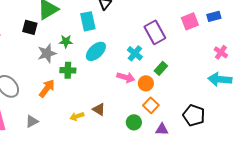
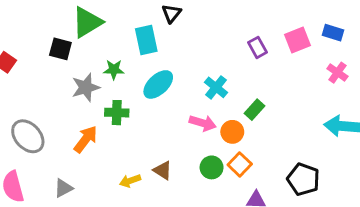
blue rectangle: (214, 16) -> (333, 33), turned 32
purple rectangle: (155, 32) -> (257, 47), moved, size x0.6
pink cross: (221, 52) -> (337, 73), moved
green circle: (134, 122) -> (212, 167), moved

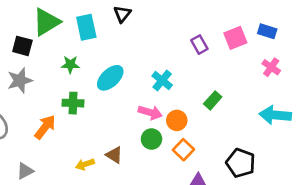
cyan rectangle: (146, 40) -> (86, 27), moved
gray star: (86, 87) -> (20, 80), moved
green rectangle: (255, 110) -> (213, 100), moved
green circle: (212, 167) -> (151, 139), moved

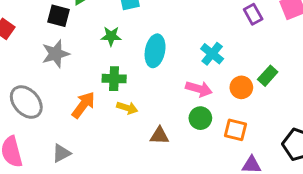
cyan ellipse: (110, 78) -> (155, 51), turned -36
orange circle: (177, 120) -> (241, 87), moved
orange square: (183, 150) -> (235, 130), turned -30
brown triangle: (114, 155) -> (159, 136), turned -30
yellow arrow: (85, 164) -> (127, 108), moved, turned -144

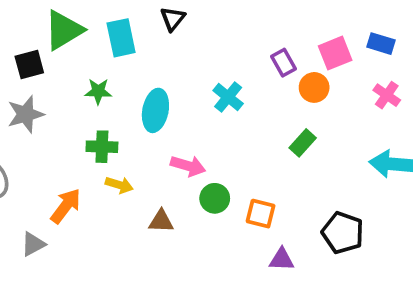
black square: (58, 16) -> (29, 65), turned -30
cyan cross: (212, 54) -> (228, 97), moved
orange circle: (241, 87) -> (314, 87), moved
pink arrow: (199, 89) -> (188, 166), moved
orange arrow: (83, 105) -> (66, 206), moved

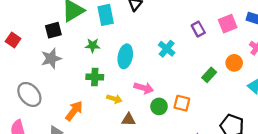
orange circle: (314, 87) -> (234, 63), moved
yellow arrow: (119, 185) -> (114, 99), moved
orange square: (261, 214) -> (182, 103), moved

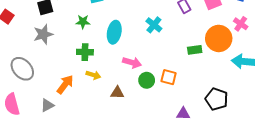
orange circle: (234, 63) -> (219, 38), size x1.6
green rectangle: (209, 75) -> (195, 50), turned 40
yellow arrow: (114, 99) -> (93, 75), moved

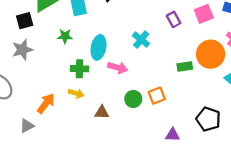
green cross: (85, 52) -> (79, 69), moved
pink arrow: (132, 63) -> (118, 68), moved
orange square: (169, 77) -> (157, 96), turned -35

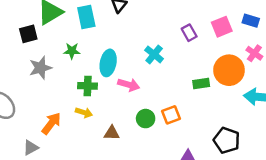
gray star: (22, 50) -> (40, 68), moved

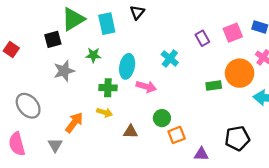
orange square: (171, 115) -> (177, 135), moved
black pentagon: (227, 140) -> (237, 138), turned -30
gray triangle: (31, 148) -> (55, 145), turned -32

